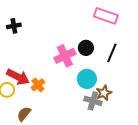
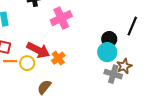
black circle: (86, 48) -> (109, 39), moved
pink cross: (65, 56) -> (61, 18), moved

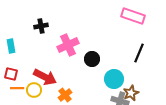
black circle: (109, 39) -> (92, 59), moved
orange cross: (58, 58) -> (65, 95), moved

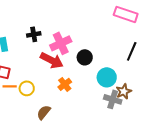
black cross: (41, 26) -> (34, 34), moved
red arrow: (45, 77) -> (52, 60), moved
orange cross: (65, 95) -> (65, 84), moved

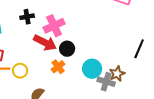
black line: (132, 51) -> (139, 49), moved
black circle: (85, 57) -> (67, 49), moved
cyan circle: (107, 77) -> (92, 69), moved

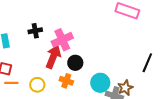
red arrow: (45, 43) -> (53, 57), turned -95
orange cross: (58, 67) -> (66, 81), turned -32
yellow circle: (20, 71) -> (37, 85), moved

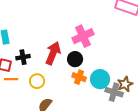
black cross: (35, 31) -> (23, 57), moved
pink cross: (62, 40) -> (83, 36), moved
orange cross: (66, 81) -> (79, 77), moved

